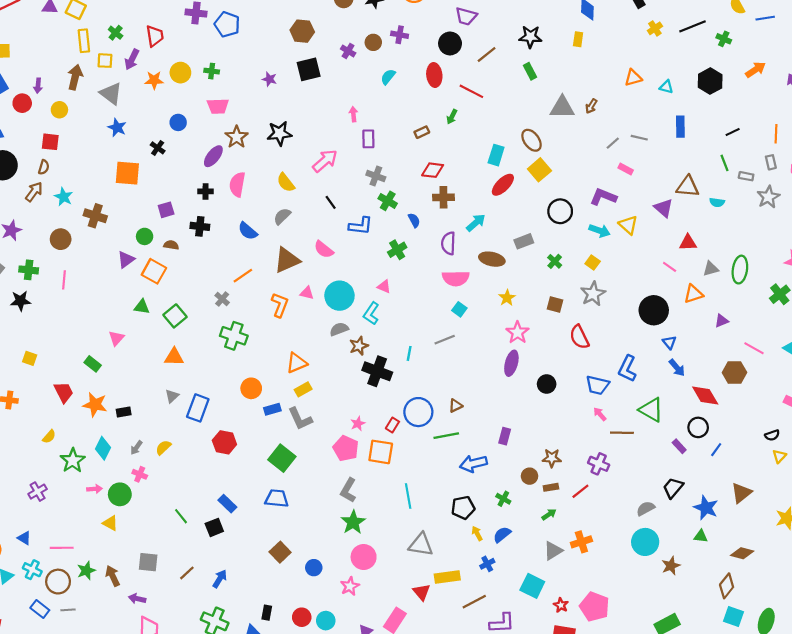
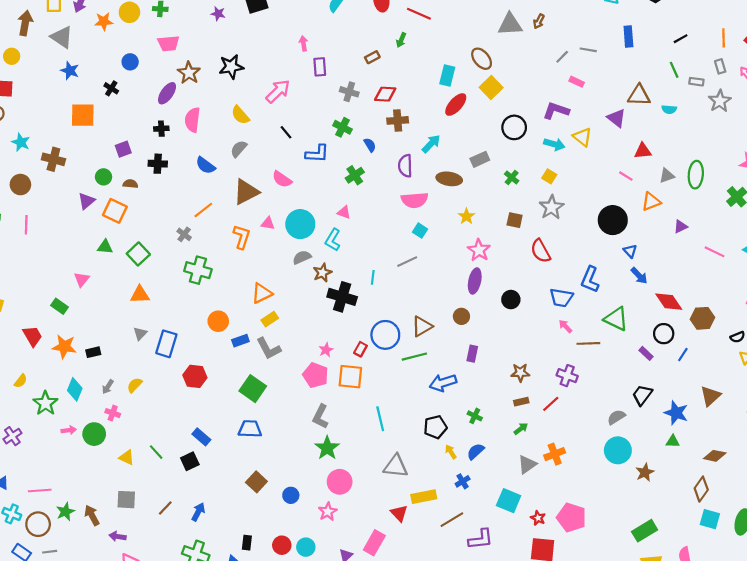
gray cross: (376, 176) -> (349, 92), moved
brown hexagon: (735, 373) -> (702, 318), moved
brown triangle: (456, 406) -> (422, 326), size x1.5
brown circle: (530, 476) -> (461, 316), moved
yellow triangle: (110, 523) -> (127, 457), moved

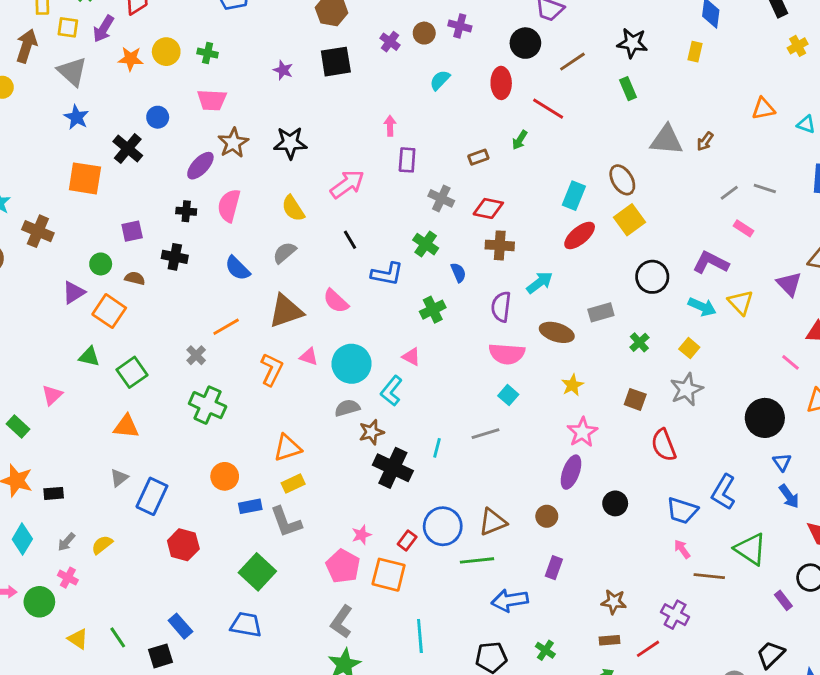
black cross: (111, 88) -> (128, 149), size x1.5

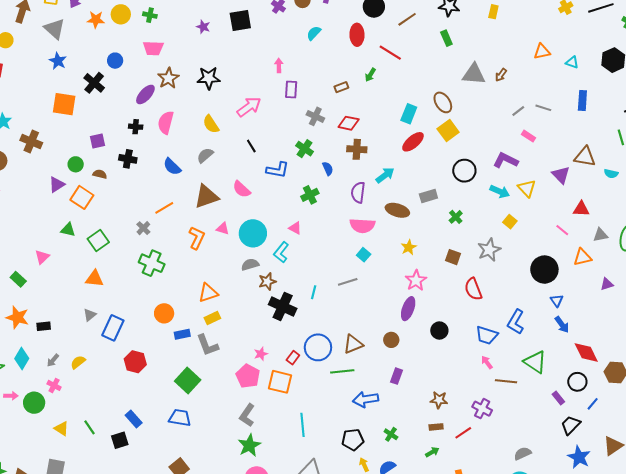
yellow square: (689, 348) -> (510, 222), moved
black trapezoid: (771, 655) -> (571, 425), moved

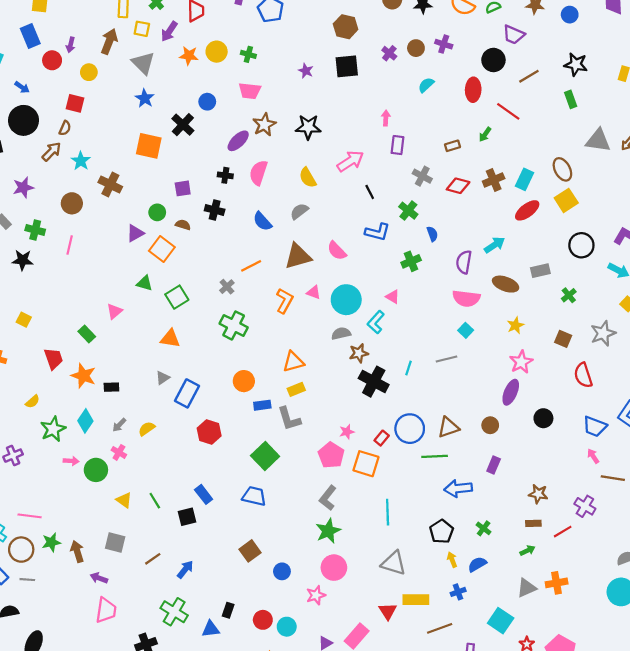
black line: (251, 146) -> (370, 192), moved
brown cross: (357, 149) -> (494, 180), moved, turned -30
black pentagon: (353, 440) -> (442, 532), turned -30

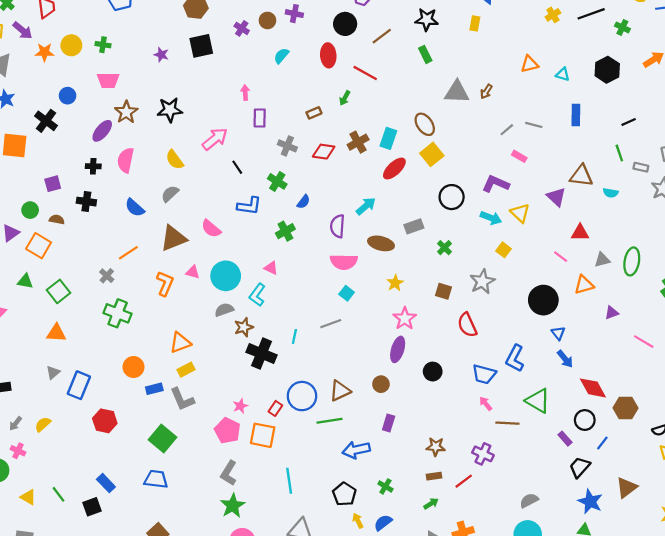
purple arrow: (169, 31) -> (23, 30), turned -78
blue semicircle: (432, 234) -> (303, 202), turned 64

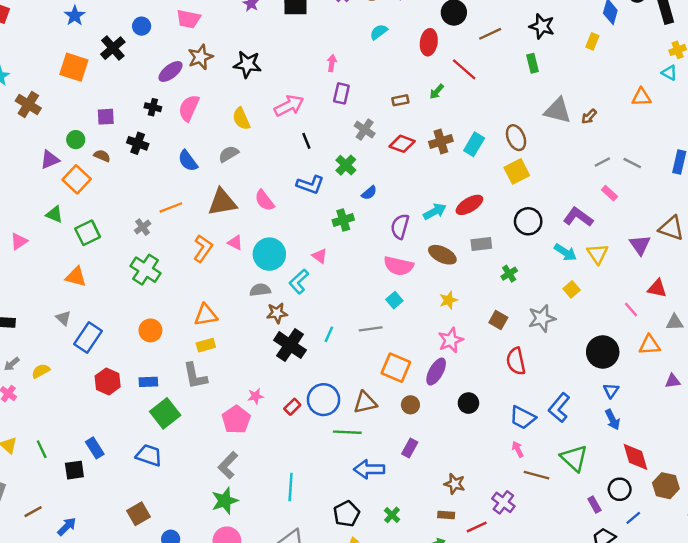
cyan triangle: (563, 74) -> (669, 73), moved
red ellipse: (394, 169) -> (469, 205), moved
gray triangle: (53, 372) -> (63, 318), turned -48
blue rectangle: (154, 389) -> (148, 382), moved
orange square: (263, 435) -> (396, 368), moved

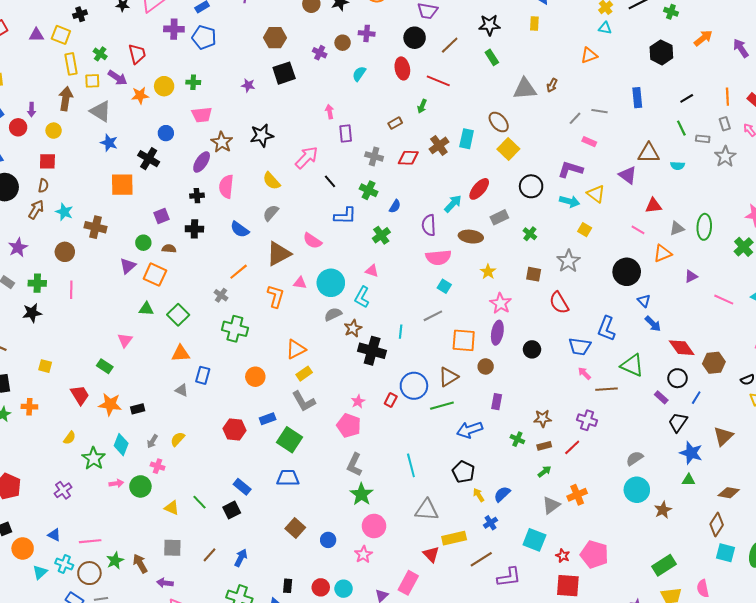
blue rectangle: (88, 337) -> (203, 375), moved, size x0.7
green cross: (392, 515) -> (517, 439), moved

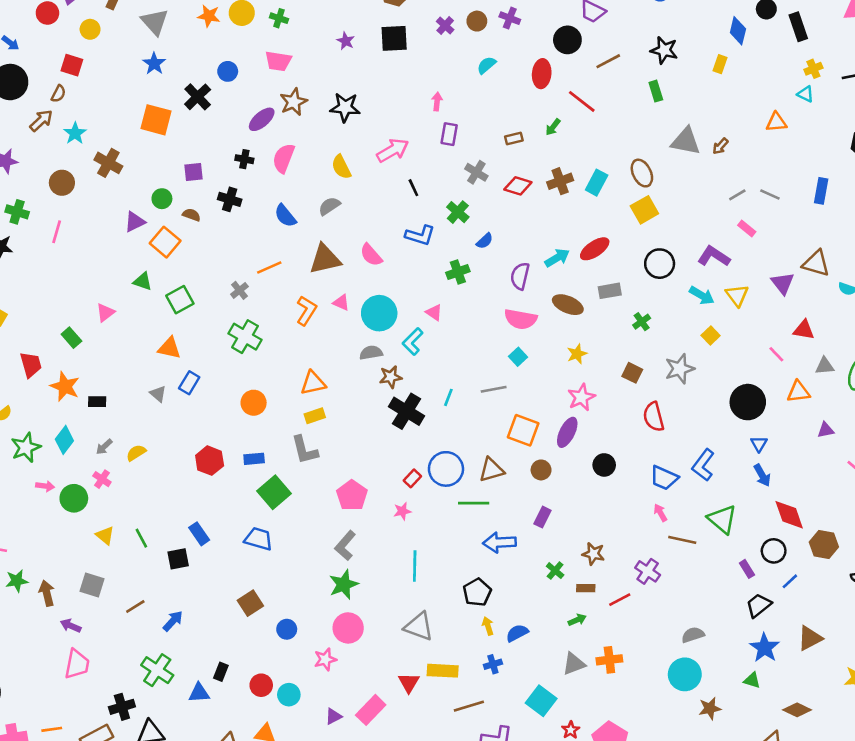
pink star: (358, 401) -> (402, 511), moved

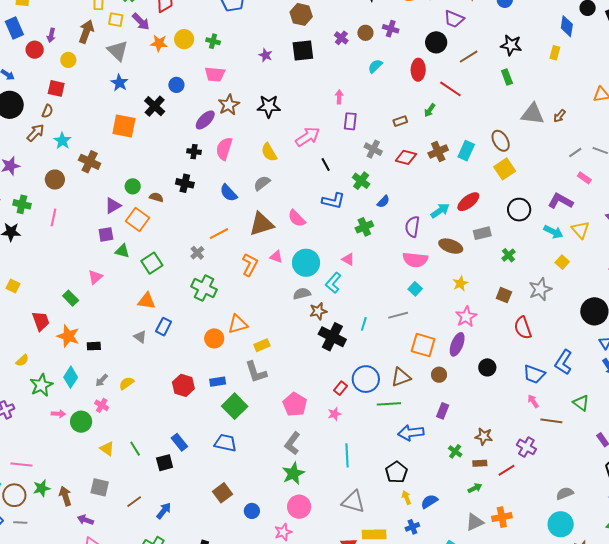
purple square: (193, 172) -> (106, 234), moved
orange triangle: (313, 383) -> (238, 324), moved
green triangle: (722, 519) -> (581, 403), size x0.7

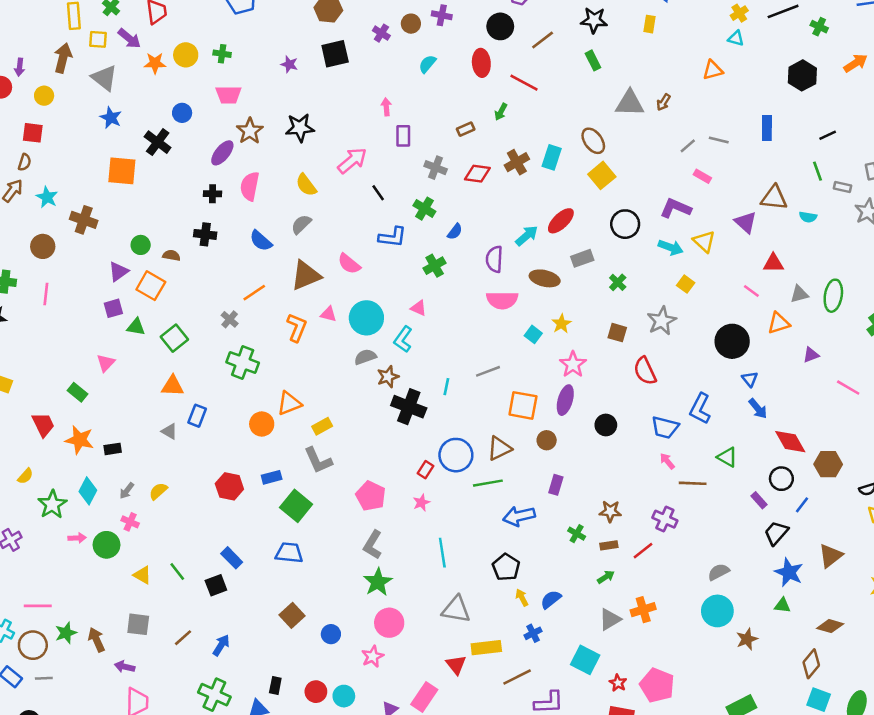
cyan square: (415, 289) -> (533, 334), moved

